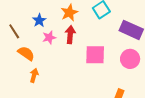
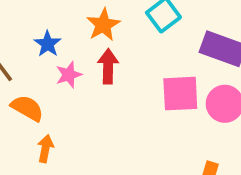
pink square: (95, 55) -> (180, 94), moved

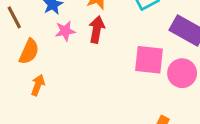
orange semicircle: (27, 108) -> (29, 52), turned 75

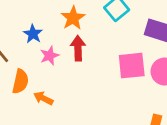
orange arrow: (38, 85) -> (43, 98), moved, turned -72

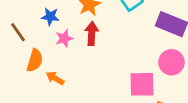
blue star: (33, 34) -> (50, 17), turned -30
pink square: (132, 66) -> (142, 84), moved

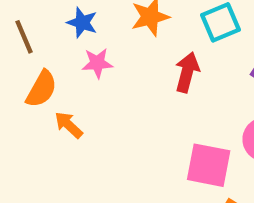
red arrow: (92, 34) -> (187, 72), moved

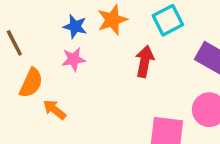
blue star: (82, 23) -> (75, 26), moved

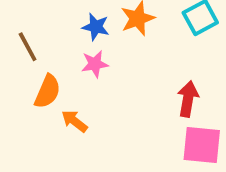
red arrow: (145, 61) -> (188, 99), moved

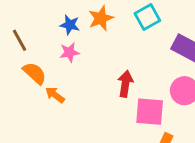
orange semicircle: (47, 92) -> (35, 73), turned -70
red arrow: (188, 99) -> (125, 84), moved

